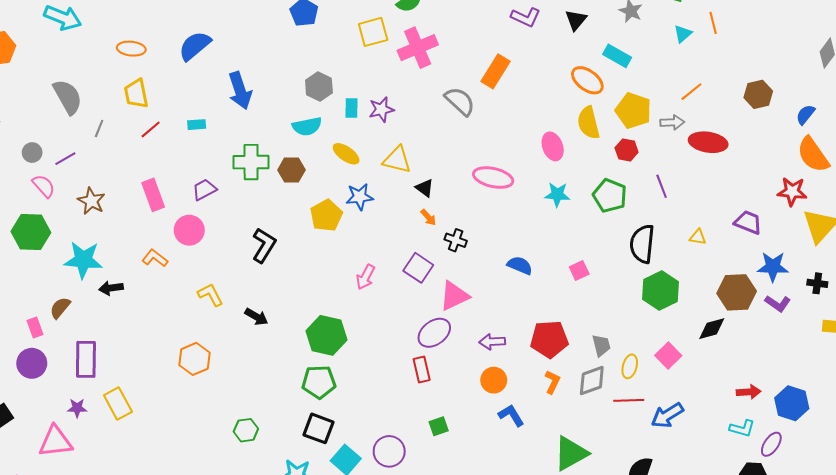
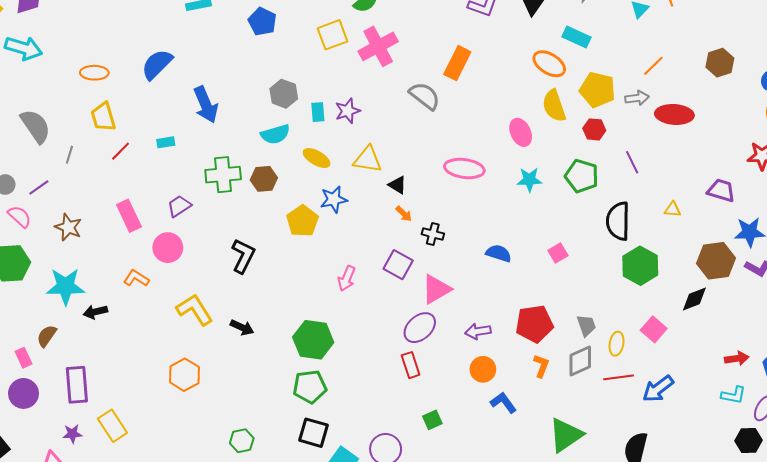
yellow L-shape: (210, 295) -> (195, 310), size x1.4

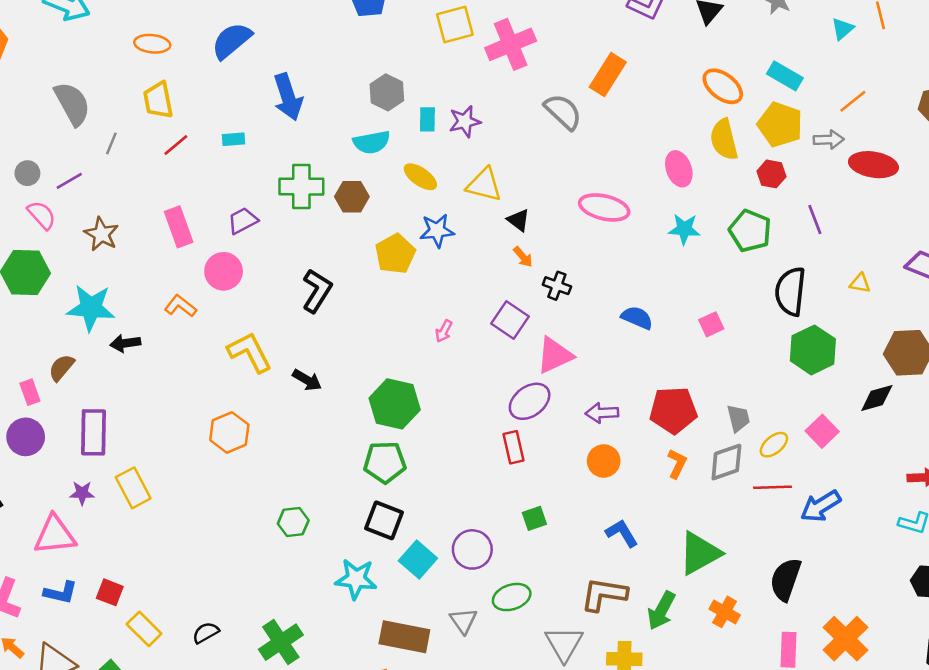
cyan rectangle: (577, 37) -> (785, 76), moved
pink arrow: (347, 278) -> (444, 331), size x0.7
yellow ellipse: (617, 344) -> (774, 445), turned 35
blue L-shape: (503, 403) -> (622, 533), moved

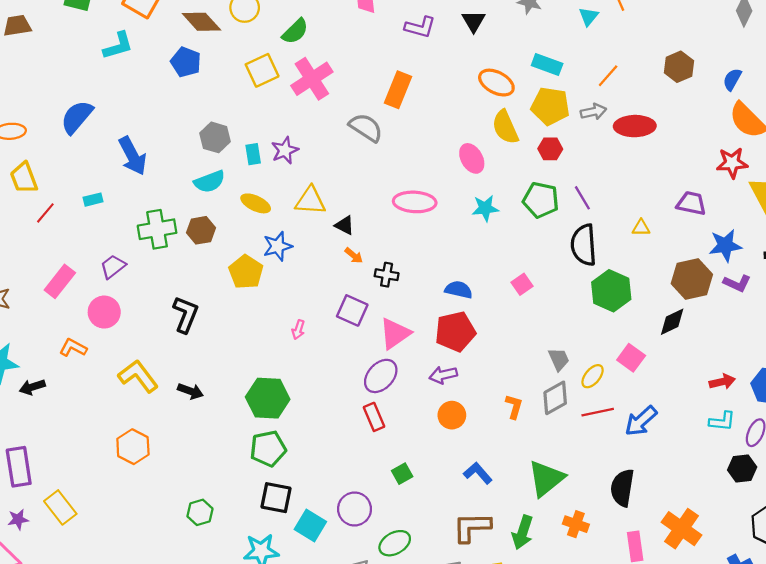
purple line: (815, 219) -> (582, 198), moved
pink rectangle: (179, 227) -> (60, 281), turned 68
red pentagon: (673, 410) -> (455, 332), moved

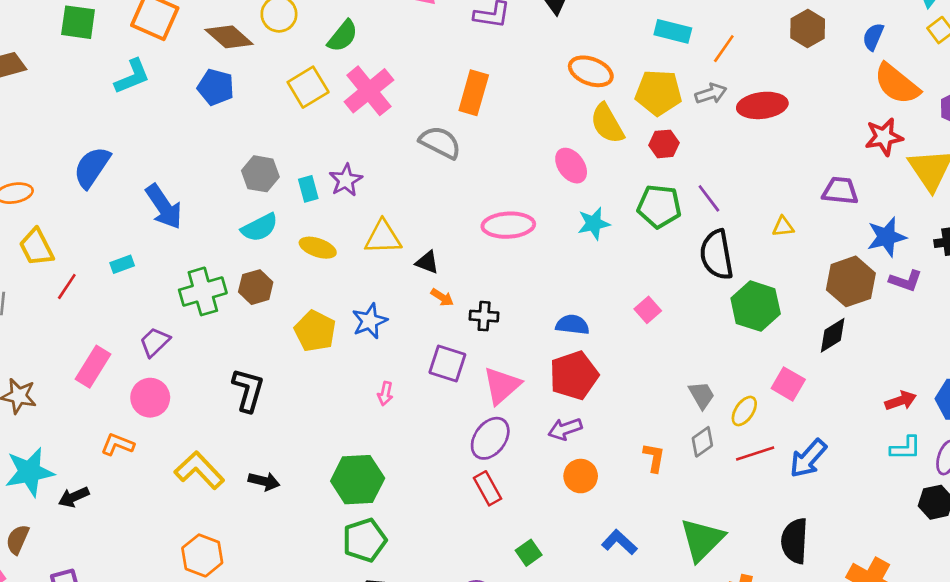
cyan rectangle: (547, 65) -> (673, 31), moved
blue star: (278, 246) -> (370, 321), moved
gray diamond: (555, 398) -> (702, 442), size x0.7

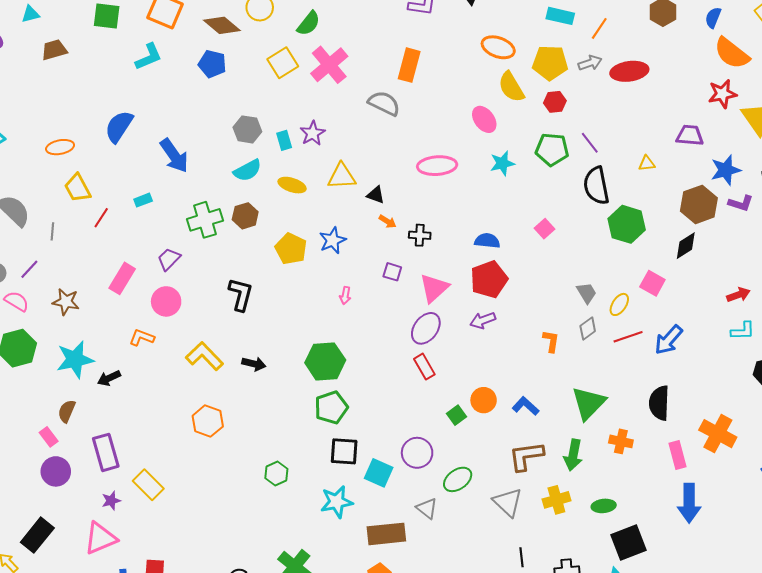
purple square: (447, 363) -> (392, 272), size x0.7
orange circle: (581, 476) -> (484, 400), moved

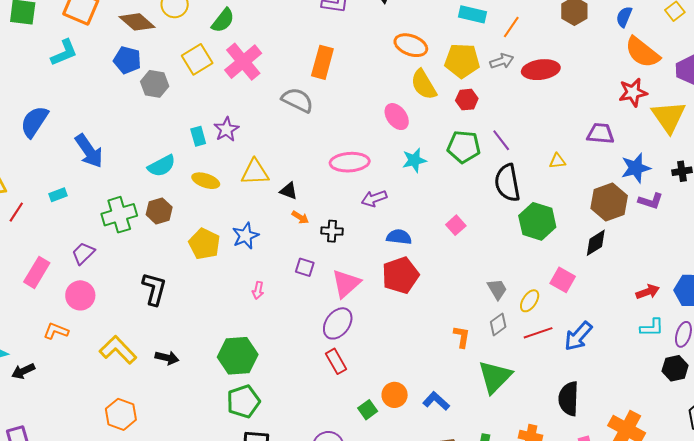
gray hexagon: (247, 129) -> (155, 84), moved
purple arrow: (483, 320) -> (374, 199), moved
green triangle: (589, 403) -> (495, 377), moved

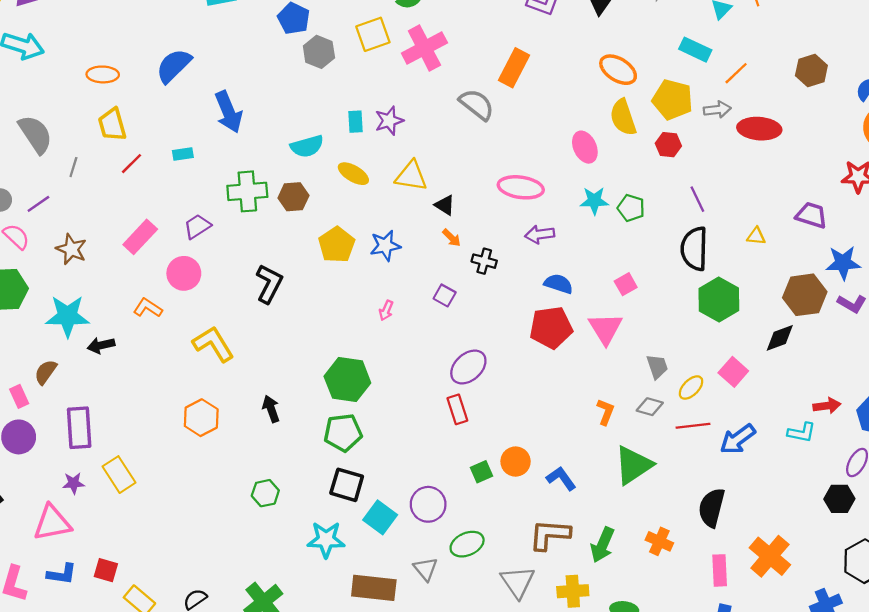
green pentagon: (464, 147) -> (631, 208), moved, size x0.7
pink triangle: (346, 283) -> (605, 329), moved, turned -32
gray diamond: (498, 324) -> (650, 407), turned 40
cyan L-shape: (652, 328) -> (802, 432), moved
black arrow: (167, 358) -> (271, 409), moved, turned -135

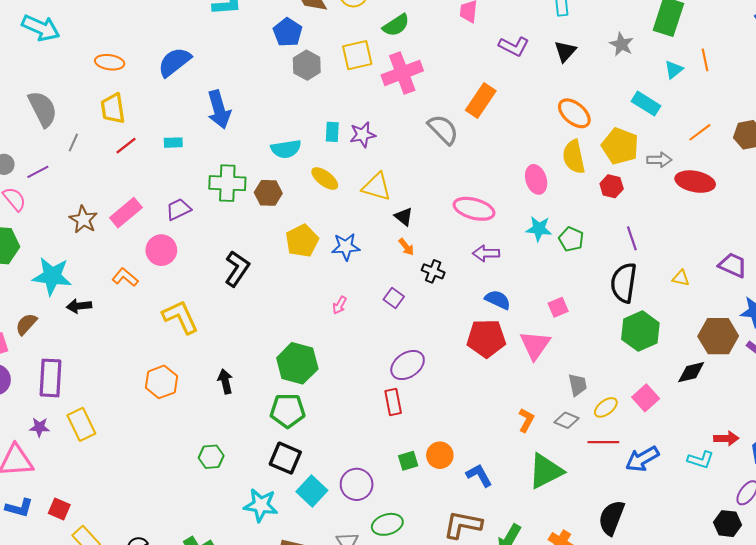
orange line: (736, 73) -> (700, 132), moved
brown star: (71, 249) -> (83, 220), moved

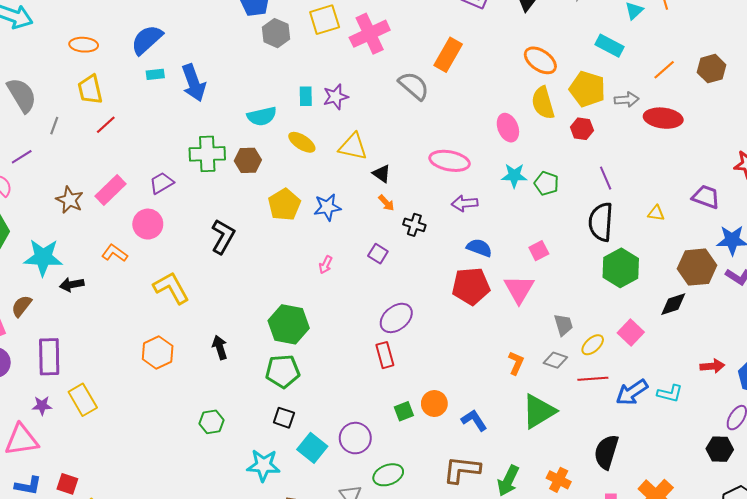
cyan rectangle: (173, 143) -> (155, 74), moved
black square: (285, 458) -> (284, 418), size x0.7
cyan L-shape: (701, 460) -> (670, 393), moved

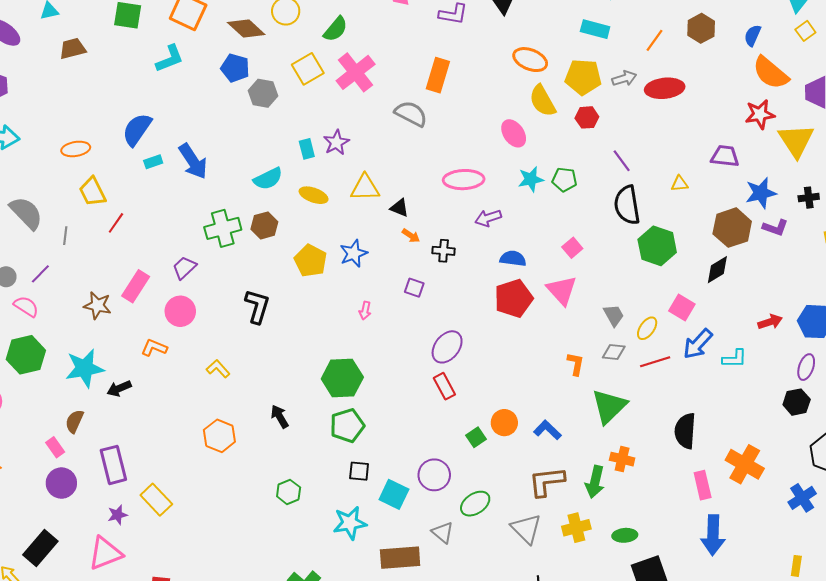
yellow L-shape: (171, 288) -> (218, 369), size x0.6
blue arrow: (632, 392) -> (698, 344), moved
orange cross: (559, 480) -> (622, 459), moved

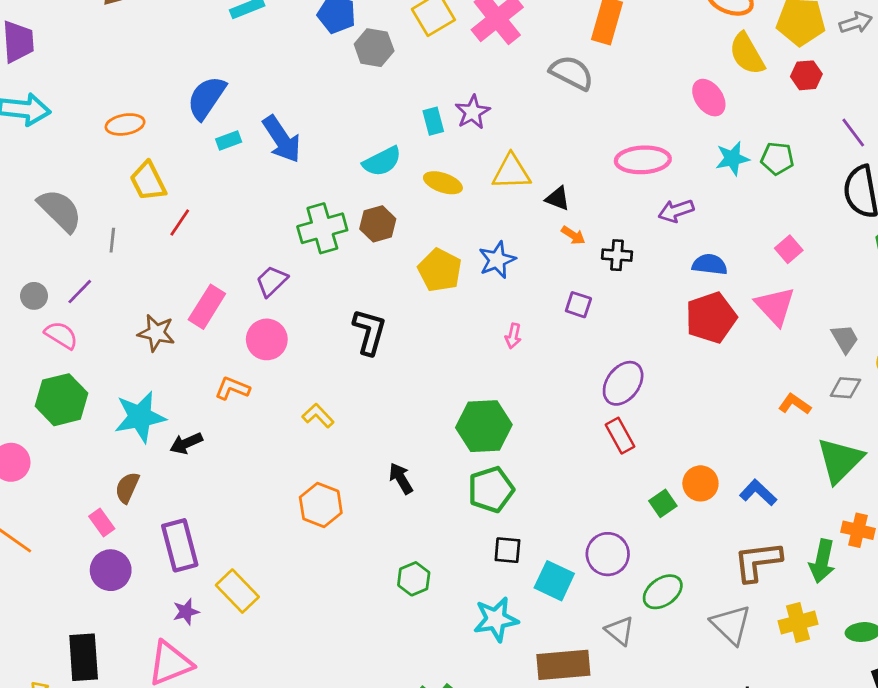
orange L-shape: (576, 364) -> (795, 404), turned -65
black rectangle: (40, 548) -> (84, 657), turned -44

